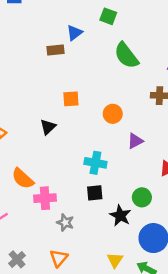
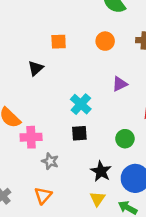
orange circle: (113, 114) -> (105, 41), moved
cyan cross: (95, 163) -> (81, 104), turned 30
black star: (120, 216) -> (101, 171), moved

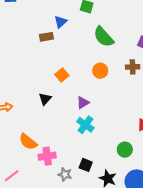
orange square: (59, 42) -> (62, 75), turned -32
purple triangle: (120, 84) -> (83, 103), moved
black square: (79, 133) -> (86, 165), moved, turned 32

